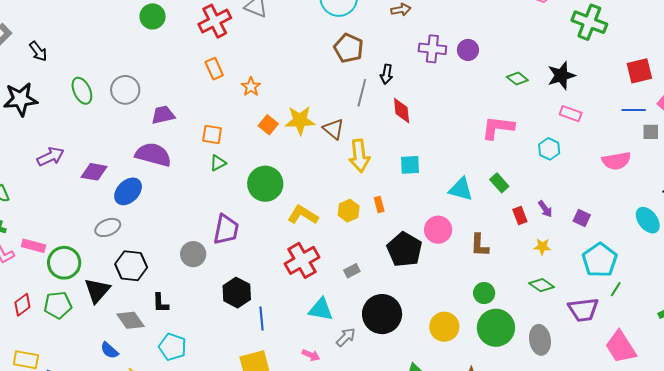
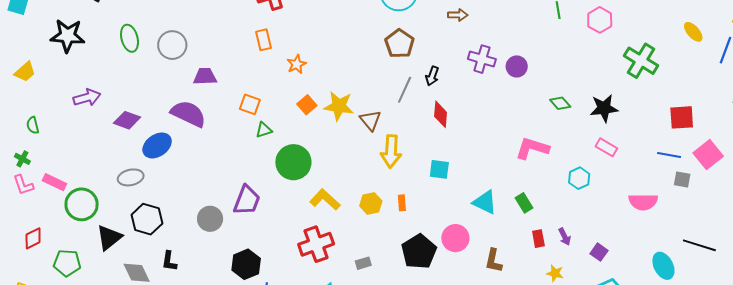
green triangle: (218, 163) -> (264, 130), moved
green pentagon: (58, 305) -> (67, 263), moved

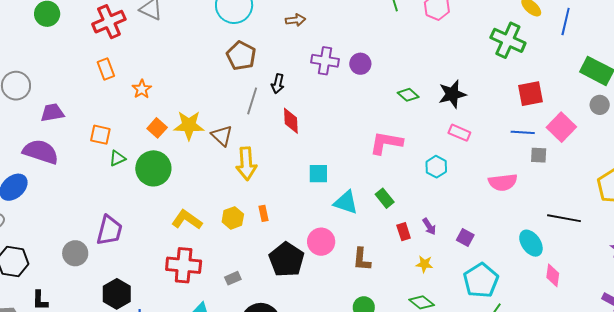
green cross: (641, 61) -> (508, 40), moved
green circle: (293, 162) -> (153, 168), moved
cyan square: (439, 169) -> (318, 174), moved
red cross: (316, 244) -> (184, 265), turned 32

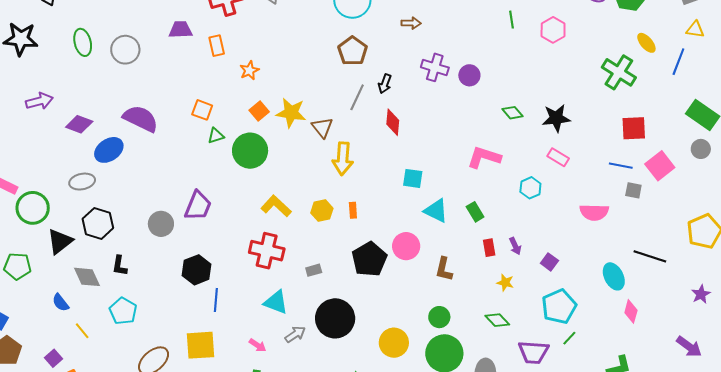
purple trapezoid: (52, 113) -> (180, 30), moved

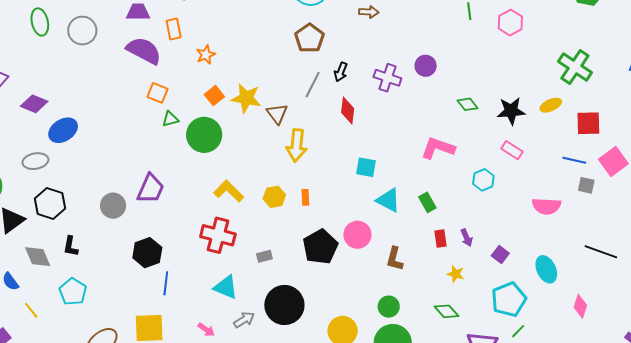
yellow ellipse: (646, 43) -> (551, 105), moved, turned -75
purple cross: (435, 67) -> (387, 78), moved
purple semicircle: (141, 119) -> (144, 51), moved
cyan ellipse: (614, 276) -> (546, 269), moved

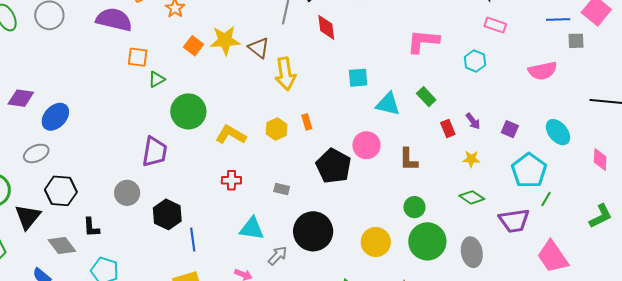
green circle: (204, 135) -> (188, 111), moved
gray circle: (113, 206) -> (127, 193), moved
red cross: (218, 235) -> (231, 180), size x0.6
gray rectangle: (264, 256) -> (282, 189), turned 42

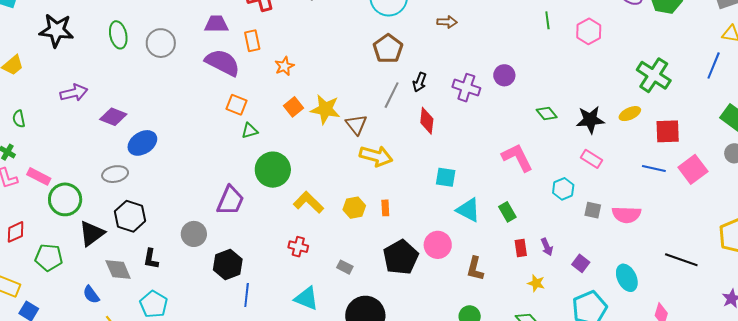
pink L-shape: (423, 41) -> (517, 157), turned 44
gray square: (576, 41) -> (593, 210), moved
yellow arrow: (285, 74) -> (376, 156), turned -80

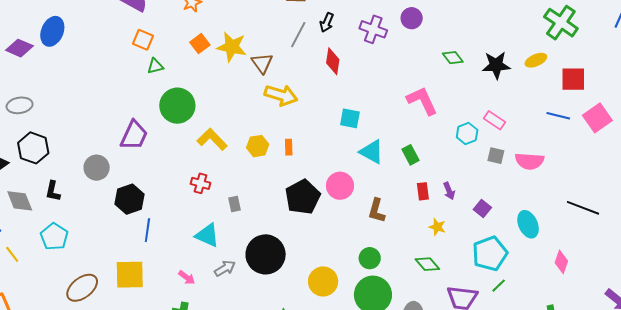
blue ellipse: (142, 143) -> (52, 31), moved, turned -36
pink rectangle: (591, 159) -> (495, 120), moved
gray rectangle: (345, 267) -> (235, 204), moved, turned 49

